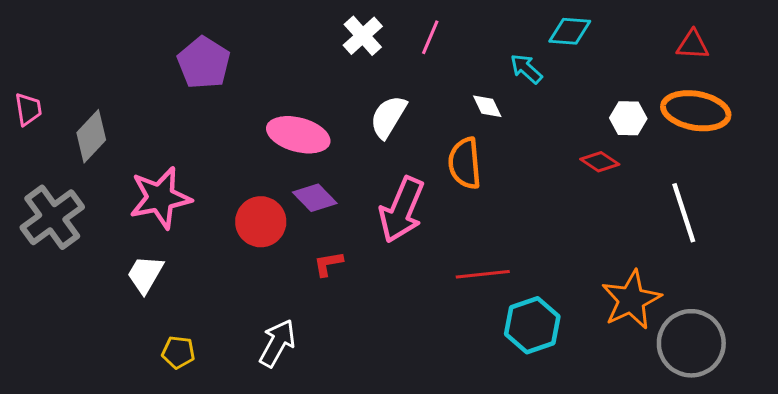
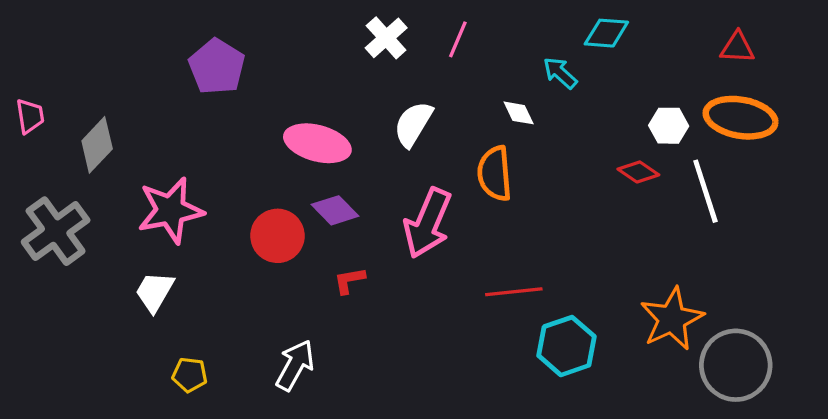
white line: (684, 213) -> (705, 191), moved

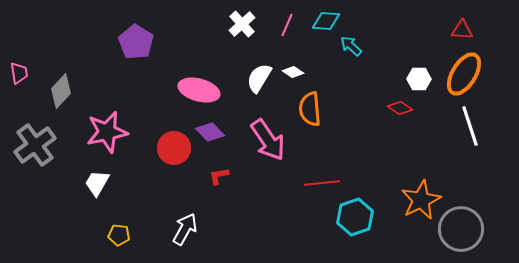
cyan diamond: (606, 33) -> (326, 21), moved
white diamond: (519, 113) -> (293, 72), moved, turned -30
orange ellipse: (741, 118) -> (464, 74), turned -69
white line: (705, 191) -> (470, 126), moved
pink arrow: (428, 223) -> (268, 140), turned -57

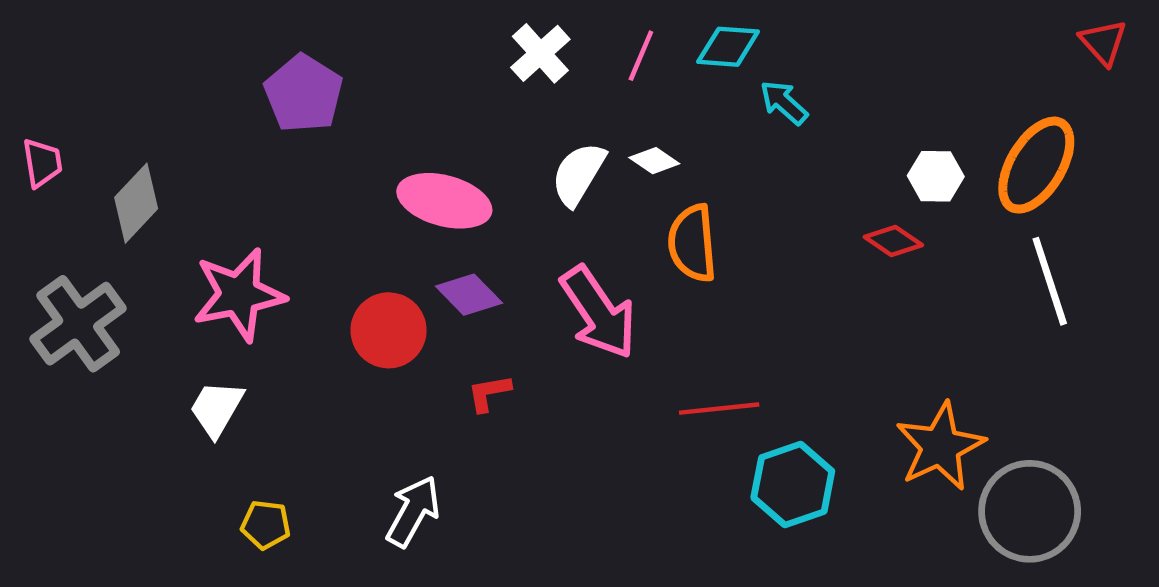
red triangle: (462, 30) -> (1103, 42), moved, turned 45

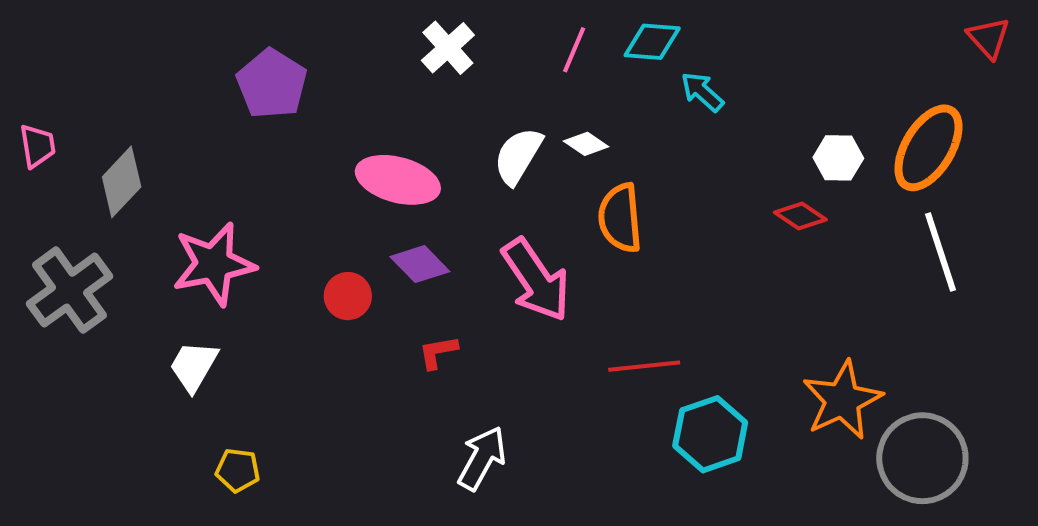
white cross: (540, 53) -> (448, 48), moved
red circle: (389, 330) -> (348, 296), size x0.7
white arrow: (413, 511) -> (482, 458), moved

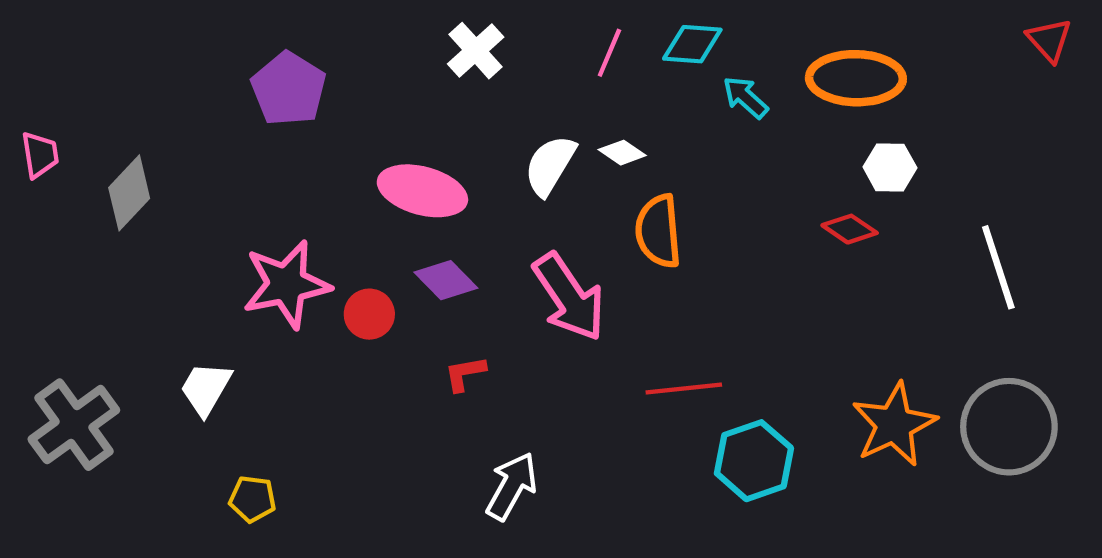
orange ellipse: (928, 148) -> (856, 78), moved, turned 60
pink star: (214, 264) -> (286, 284), moved
gray cross: (70, 290) -> (74, 425), moved
gray circle: (922, 458) -> (1009, 427), moved

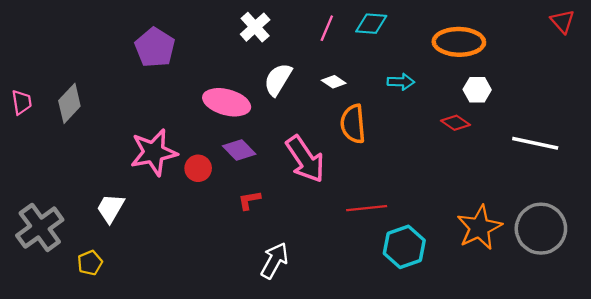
cyan arrow: (745, 97) -> (401, 82), moved, turned 140
pink trapezoid: (40, 155) -> (22, 102), moved
white semicircle: (550, 165) -> (278, 79), moved
white line: (998, 267) -> (535, 143), turned -60
yellow pentagon: (252, 499) -> (90, 263), moved, turned -30

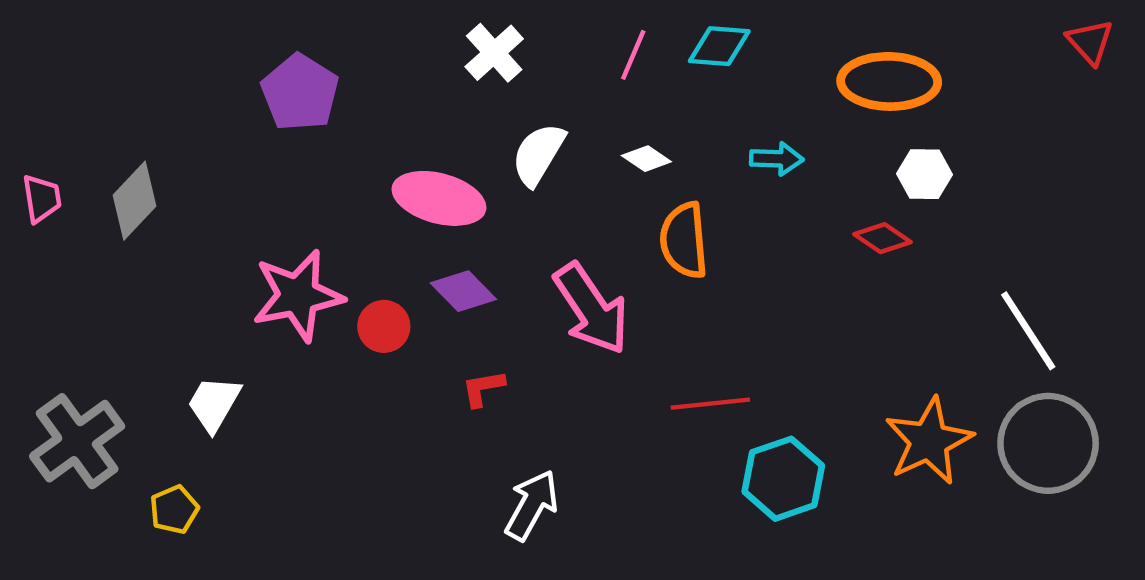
white line: (535, 143) -> (1028, 331), moved, turned 45

